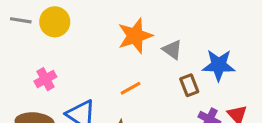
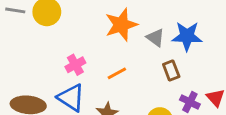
blue star: (219, 65) -> (187, 36), moved
pink cross: (45, 79) -> (75, 65), moved

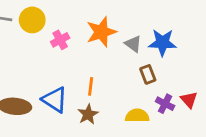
pink cross: (75, 65) -> (60, 40), moved
orange line: (117, 73) -> (91, 86), moved, turned -54

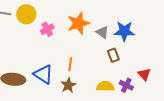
purple cross: (165, 104) -> (126, 85), moved

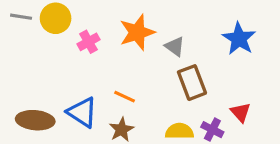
blue star: (124, 31) -> (239, 39), moved, turned 30
brown rectangle: (113, 55) -> (192, 83), size x1.5
orange line: (70, 64) -> (125, 97), turned -72

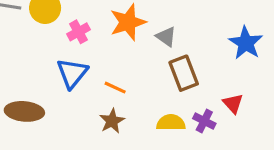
blue star: (239, 39) -> (246, 43), moved
blue triangle: (82, 112) -> (72, 73), moved, turned 36

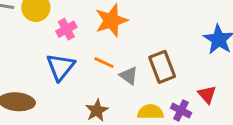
gray triangle: (166, 37) -> (129, 76), moved
orange line: (115, 88) -> (104, 63), moved

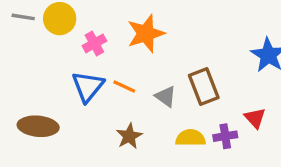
orange line: (104, 63) -> (124, 86), moved
purple cross: (181, 110) -> (225, 136), turned -36

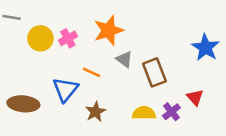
yellow circle: (60, 19) -> (40, 38), moved
blue triangle: (88, 86) -> (65, 89), moved
gray triangle: (166, 96) -> (124, 59), moved
purple cross: (225, 136) -> (171, 112), turned -30

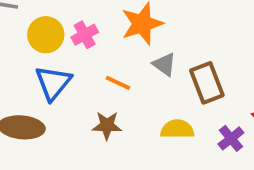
blue triangle: (65, 89) -> (53, 83), moved
brown star: (95, 112) -> (107, 125), moved, turned 30
yellow semicircle: (144, 113) -> (177, 129), moved

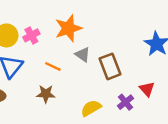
yellow semicircle: (177, 129) -> (91, 108), moved, turned -30

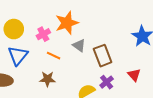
pink cross: (31, 35) -> (43, 34), moved
purple cross: (126, 102) -> (107, 82), moved

